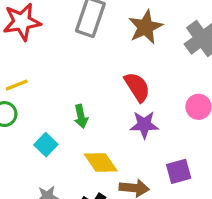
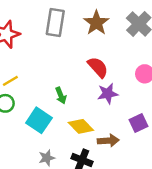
cyan square: (46, 145) -> (39, 120), size x1.5

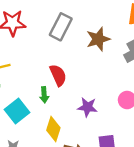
red semicircle: (98, 67) -> (58, 75), moved
yellow diamond: (81, 126) -> (53, 129), turned 45

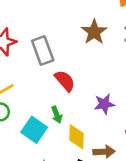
gray rectangle: (61, 27) -> (43, 50), moved, turned -30
green arrow: (44, 95) -> (57, 115), moved

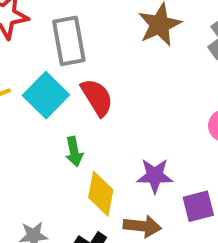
purple star: (104, 104) -> (155, 176), moved
cyan square: (34, 130) -> (46, 95), moved

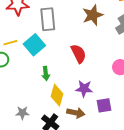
red semicircle: (97, 97) -> (79, 54), moved

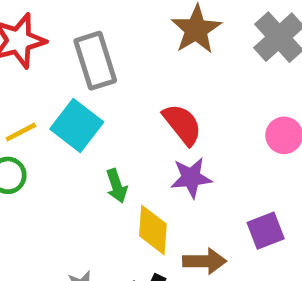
purple star: (84, 89) -> (191, 178), moved

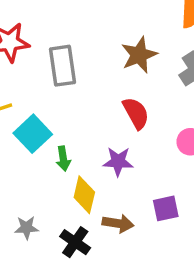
red semicircle: (182, 124) -> (136, 113), moved
cyan square: (77, 125) -> (33, 134), moved

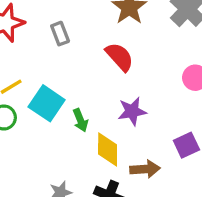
gray rectangle: (62, 66) -> (60, 34), size x0.6
red semicircle: (136, 113) -> (120, 57), moved

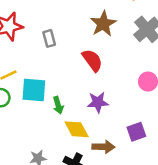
cyan square: (47, 103) -> (34, 90), turned -35
yellow diamond: (108, 149) -> (77, 129), turned -35

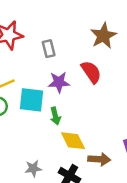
purple star: (98, 102) -> (59, 82), moved

